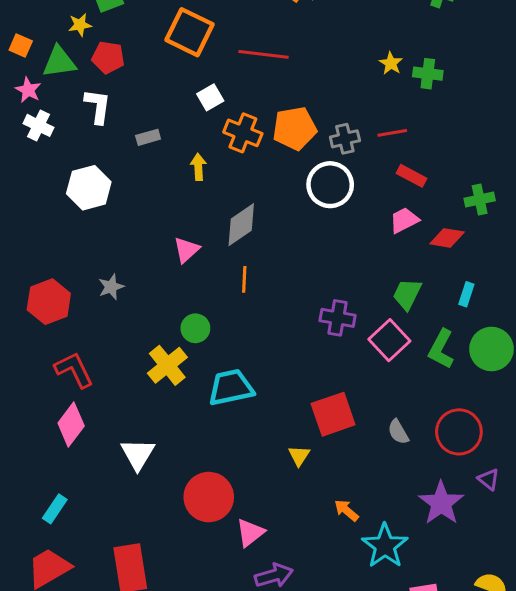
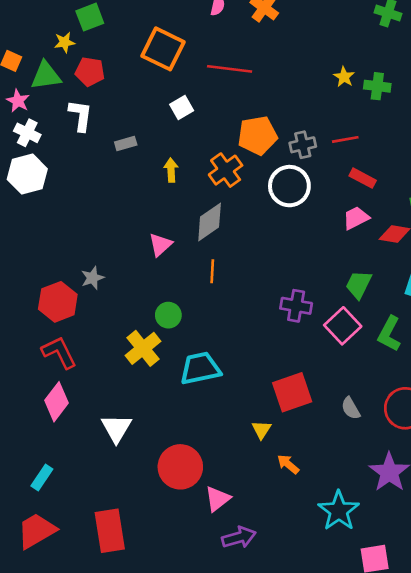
orange cross: (243, 133) -> (226, 170), moved, turned 32
white hexagon: (89, 188) -> (27, 174), moved
red hexagon: (49, 302) -> (58, 302), moved
orange arrow: (346, 510) -> (288, 464), moved

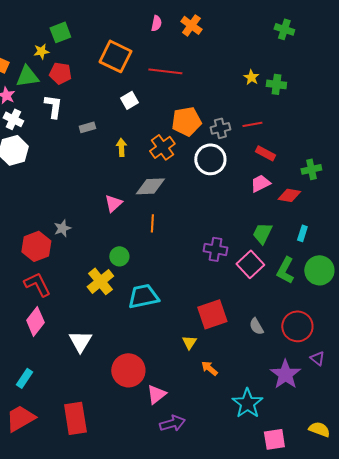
gray diamond: (210, 222) -> (150, 186), turned 32

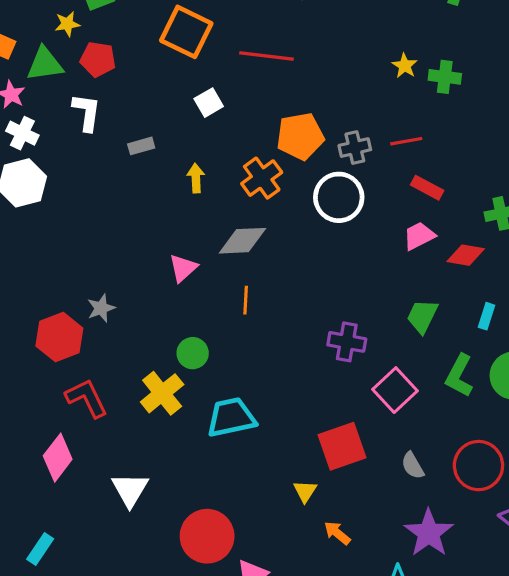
pink square: (250, 264) -> (395, 390), moved
red L-shape: (37, 284) -> (87, 398), moved
purple star: (285, 374) -> (429, 533), moved

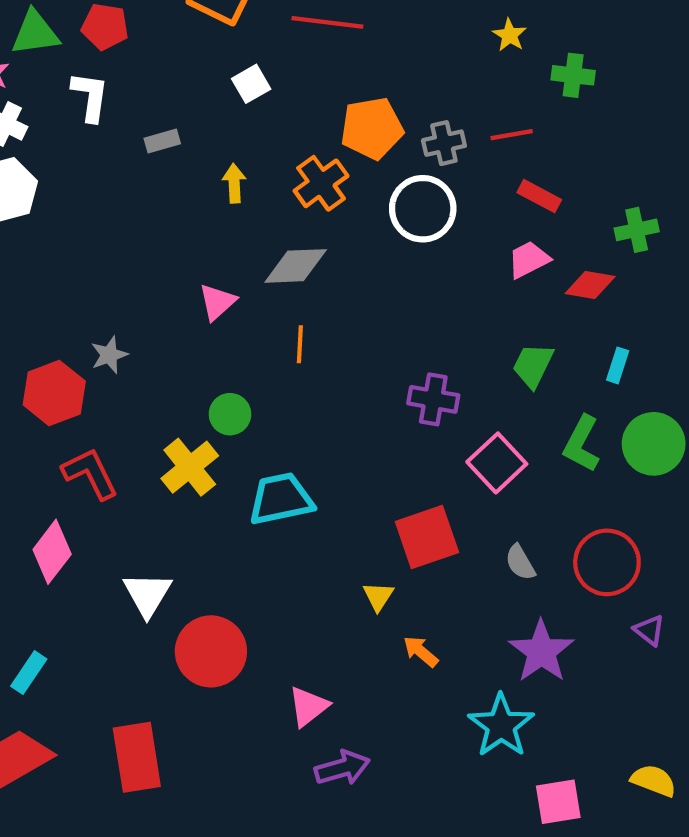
green cross: (445, 77) -> (573, 75), moved
red circle: (207, 536) -> (211, 651), moved

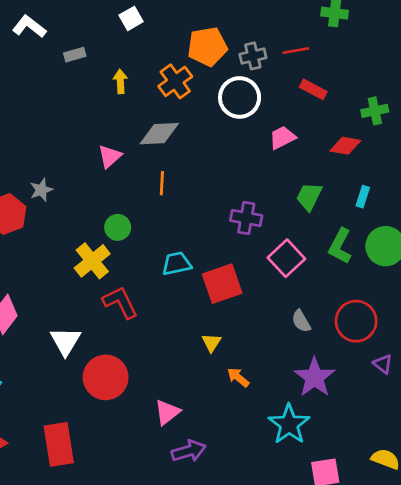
white L-shape: (90, 96) -> (29, 26), turned -60
pink trapezoid: (529, 260) -> (282, 138), moved
red L-shape: (90, 473) -> (120, 302), moved
cyan trapezoid: (281, 499) -> (177, 264), moved, size x0.7
red square: (427, 537) -> (222, 284), moved

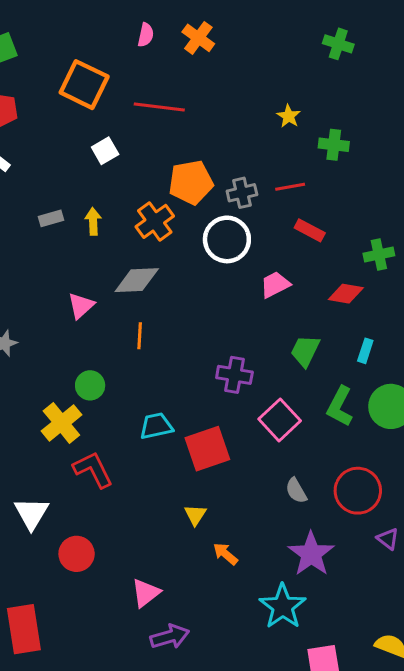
gray rectangle: (75, 55) -> (51, 218), moved
red circle: (106, 377) -> (77, 554), size x0.7

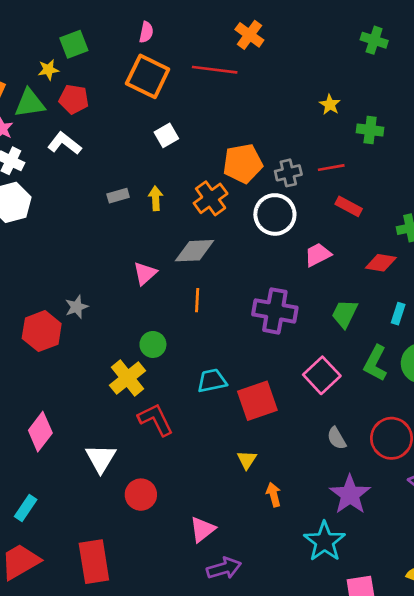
pink semicircle: (146, 35) -> (146, 32), moved
red line: (159, 107) -> (215, 70), moved
purple cross: (234, 375) -> (275, 311), moved, size x1.4
orange arrow: (225, 554) -> (274, 495), turned 35

